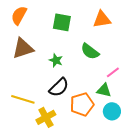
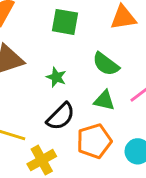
green triangle: (104, 90) -> (104, 100), moved

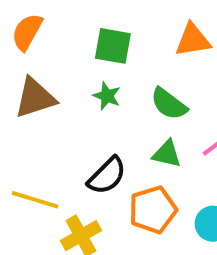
green star: (56, 77) -> (107, 96), moved

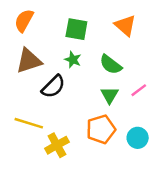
orange triangle: (193, 40) -> (125, 25), turned 50
green triangle: (167, 154) -> (109, 95), turned 48
black semicircle: (107, 176) -> (53, 87), moved

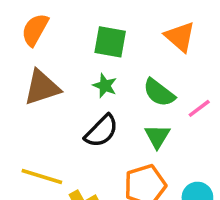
black semicircle: (53, 87) -> (101, 131), moved
pink line: (139, 90) -> (199, 108), moved

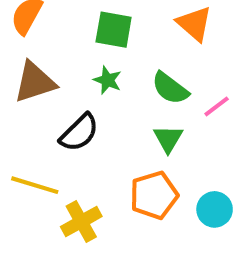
black semicircle: (101, 131) -> (79, 133), moved

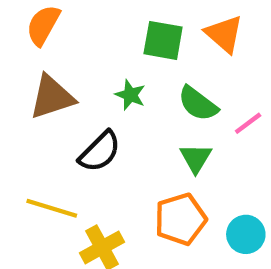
green square: (114, 30) -> (163, 40), moved

